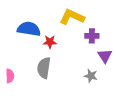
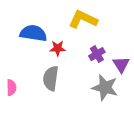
purple cross: (92, 36) -> (97, 54), moved, turned -32
gray star: (91, 76) -> (105, 88), size x1.6

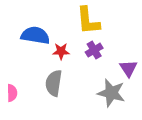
yellow L-shape: (83, 19) -> (88, 21), turned -120
purple cross: (97, 54) -> (94, 50), moved

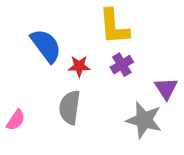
blue semicircle: (35, 35) -> (46, 46), turned 44
pink semicircle: (12, 93) -> (16, 120), turned 35

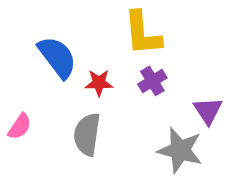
pink semicircle: (16, 120) -> (20, 126), moved

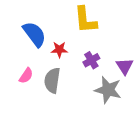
purple cross: (152, 81) -> (91, 60), moved
pink semicircle: (20, 126) -> (26, 76), moved

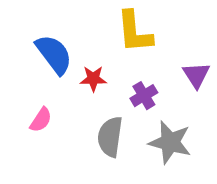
purple triangle: (125, 66) -> (196, 75), moved
gray semicircle: (52, 80) -> (110, 137), moved

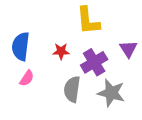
blue semicircle: (54, 54) -> (21, 46), moved, turned -136
purple cross: (144, 96) -> (94, 62), size x1.5

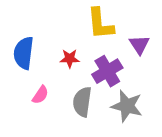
purple triangle: (128, 49) -> (139, 45), moved
pink semicircle: (27, 78) -> (40, 95), moved

